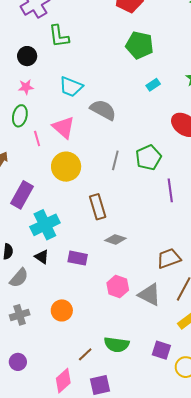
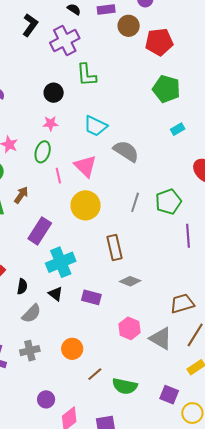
brown line: (85, 354) -> (95, 374), moved
purple circle: (18, 362) -> (46, 399), moved

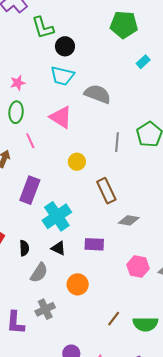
black circle: (54, 93) -> (65, 46), moved
pink line: (58, 176) -> (30, 141), moved
yellow circle: (86, 205) -> (77, 162), moved, size x0.6
orange circle: (72, 349) -> (78, 284), moved

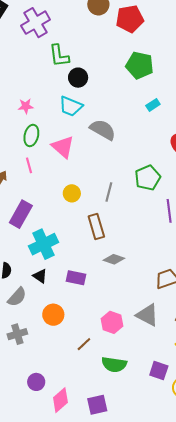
green ellipse: (16, 112) -> (31, 135), moved
gray line: (117, 142) -> (109, 192), moved
pink hexagon: (138, 267) -> (112, 322), moved
brown line: (114, 319) -> (84, 344), moved

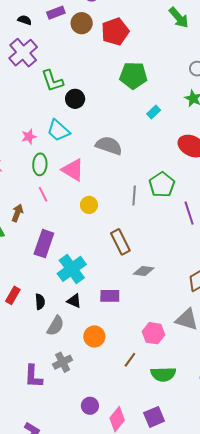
cyan trapezoid: (71, 106) -> (58, 130), moved, turned 30
gray line: (109, 192) -> (134, 196), moved
yellow circle: (72, 193) -> (89, 205), moved

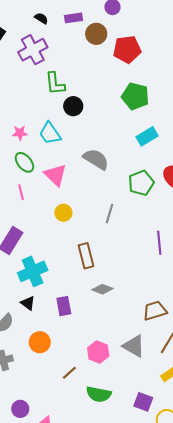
cyan rectangle: (154, 112) -> (147, 136), size x1.5
green ellipse: (40, 164) -> (24, 162), turned -55
green pentagon: (162, 185) -> (141, 183), moved
purple rectangle: (110, 296) -> (64, 306), turned 66

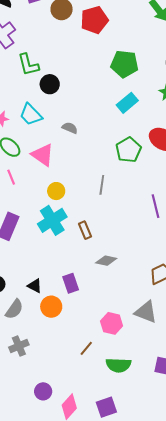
green pentagon: (135, 96) -> (124, 64), moved
gray semicircle: (96, 159) -> (70, 128), moved, size x0.6
brown rectangle: (86, 256) -> (85, 230), size x0.7
cyan cross: (33, 271) -> (52, 220), moved
orange circle: (40, 342) -> (51, 307), moved

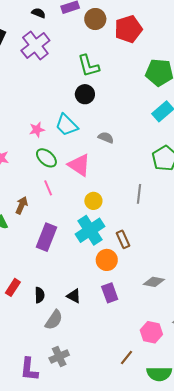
green L-shape: (28, 65) -> (88, 66), moved
gray diamond: (106, 261) -> (154, 282), moved
orange circle: (51, 307) -> (107, 260), moved

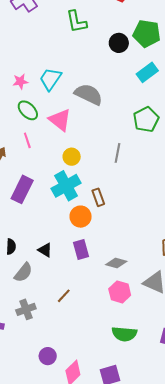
black circle: (85, 94) -> (119, 43), moved
cyan trapezoid: (67, 125) -> (50, 79), turned 75
gray semicircle: (106, 138) -> (89, 94), size x1.8
gray diamond: (154, 282) -> (116, 263), moved
brown line: (127, 358) -> (64, 296), moved

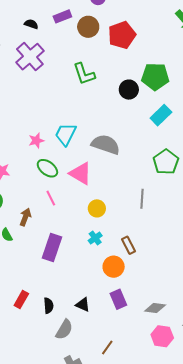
cyan cross: (66, 186) -> (95, 238), size x0.5

